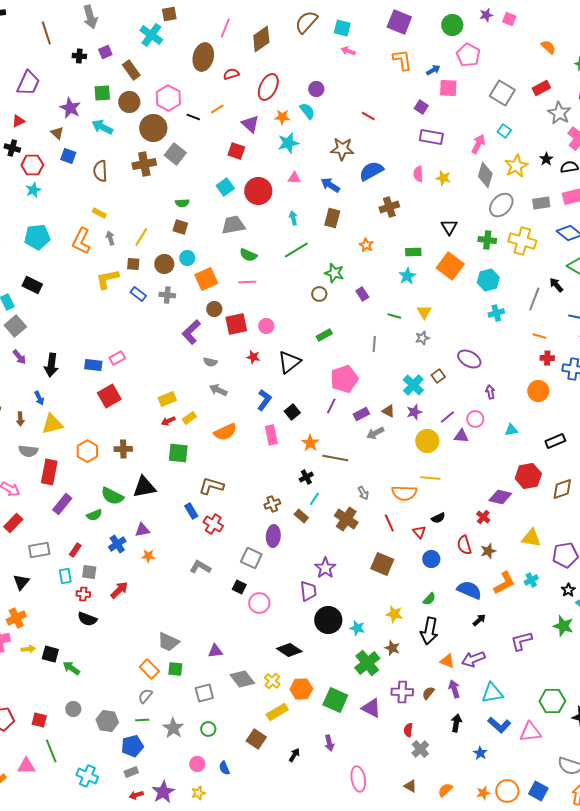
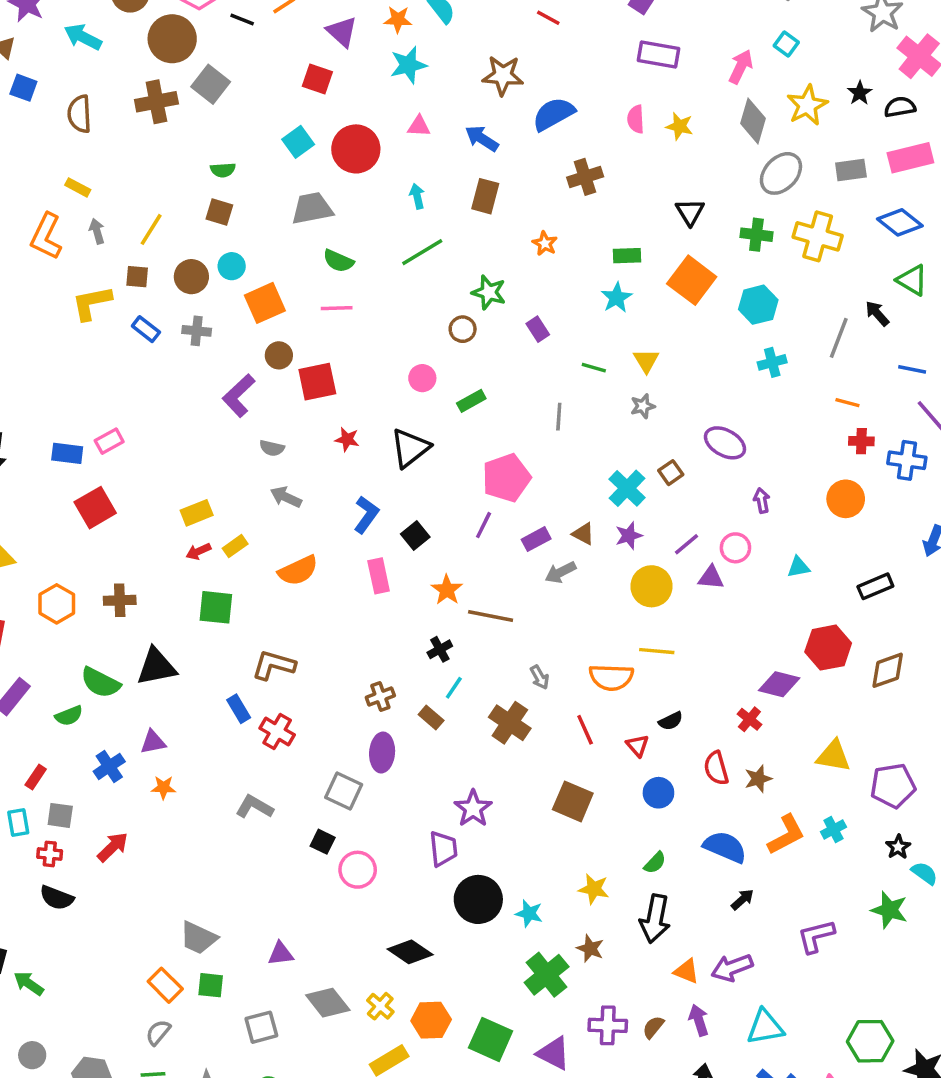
pink circle: (266, 326) -> (422, 378), moved

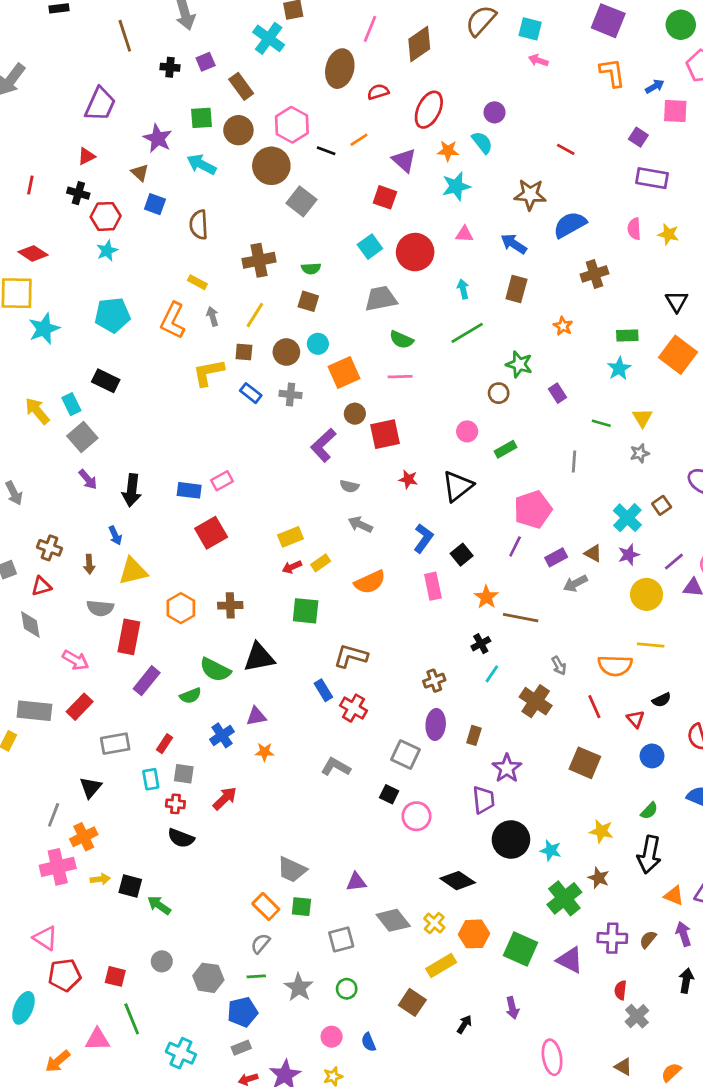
brown cross: (156, 102) -> (259, 260), moved
brown rectangle: (431, 718) -> (474, 735), moved, turned 66

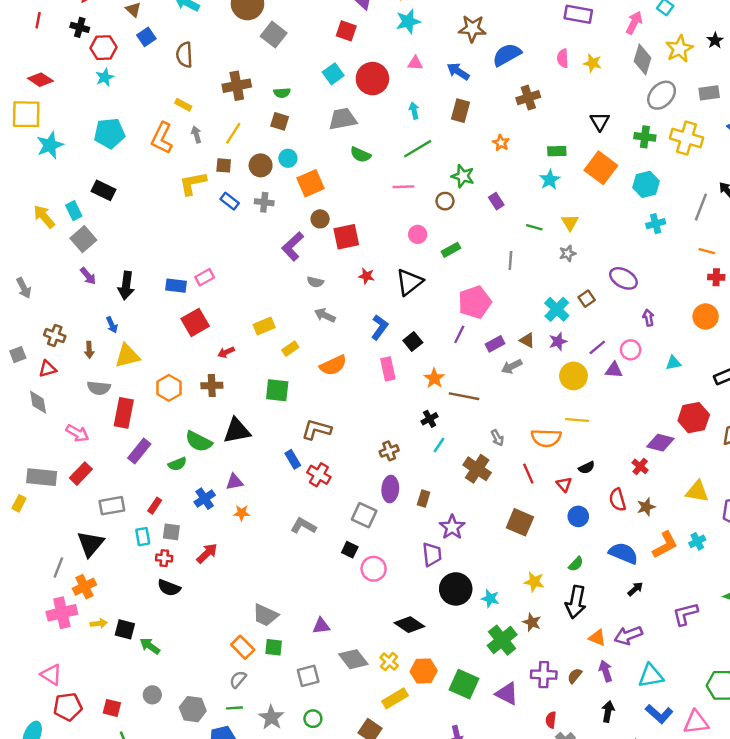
blue square: (155, 204) -> (146, 37), turned 36
pink line: (400, 377) -> (403, 187), moved
red arrow: (292, 567) -> (226, 352), moved
black triangle: (91, 787) -> (90, 544), size x1.4

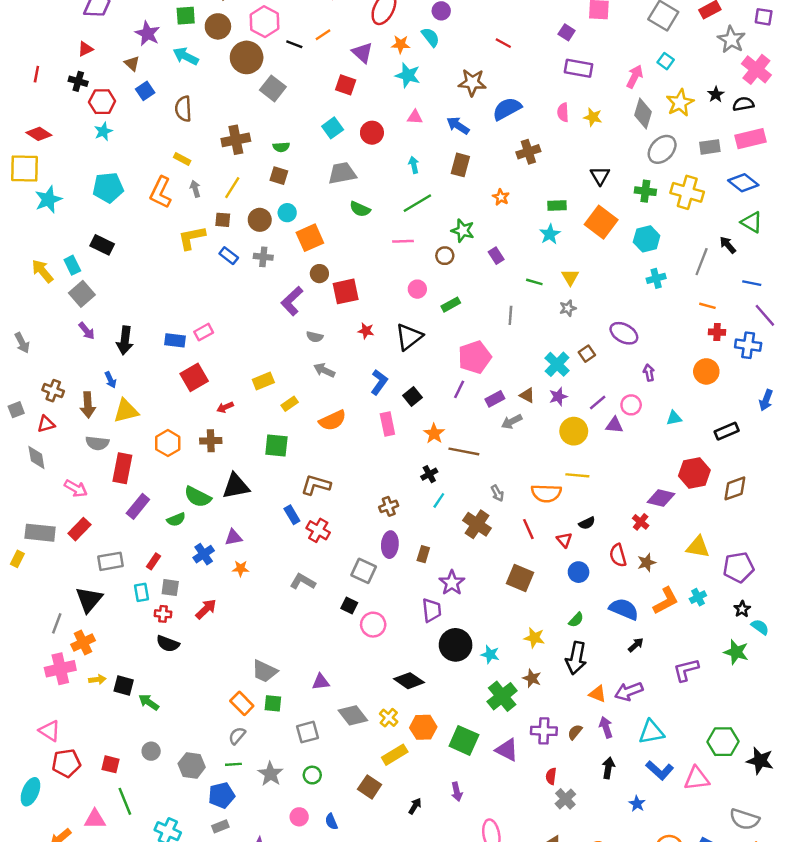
cyan star: (408, 21) -> (408, 75), turned 30
red circle: (372, 79) -> (372, 133), size x0.7
brown arrow: (89, 350) -> (88, 405), size x1.5

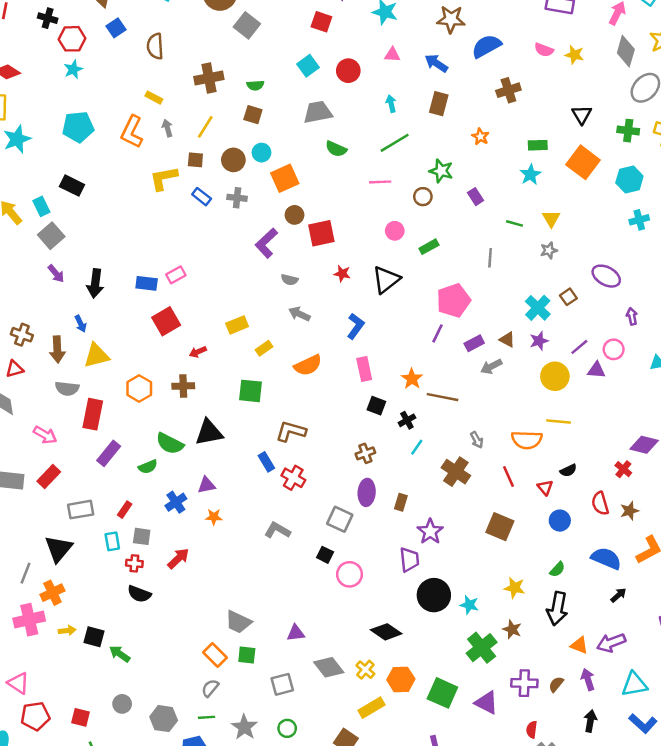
pink semicircle: (563, 112) -> (544, 50), turned -66
black square: (413, 397) -> (376, 406), moved, turned -30

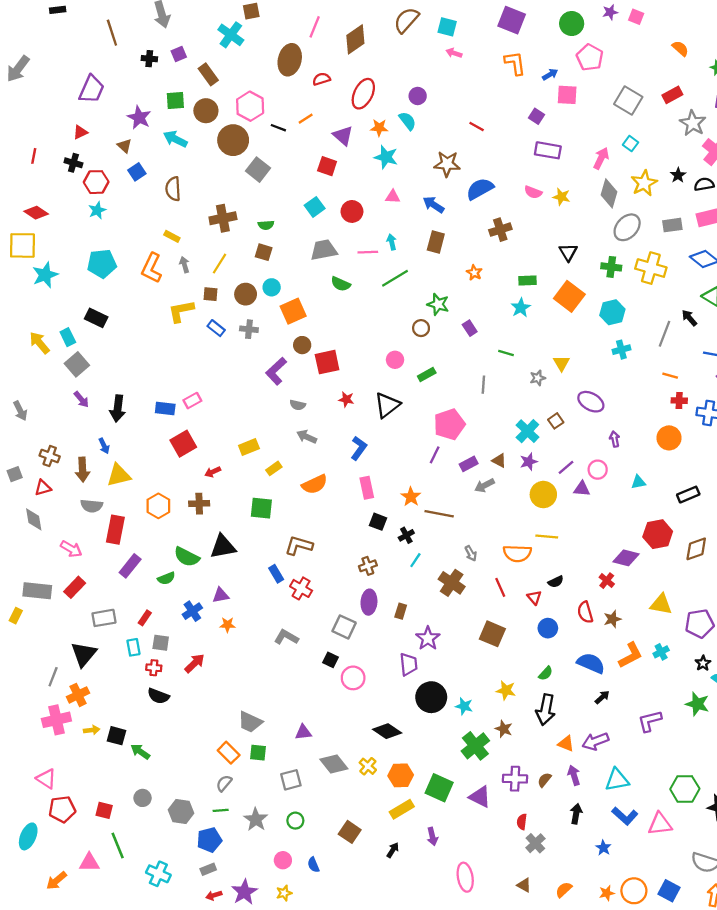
pink line: (380, 182) -> (368, 252), moved
yellow triangle: (551, 219) -> (561, 363), moved
yellow rectangle: (372, 708) -> (402, 809), moved

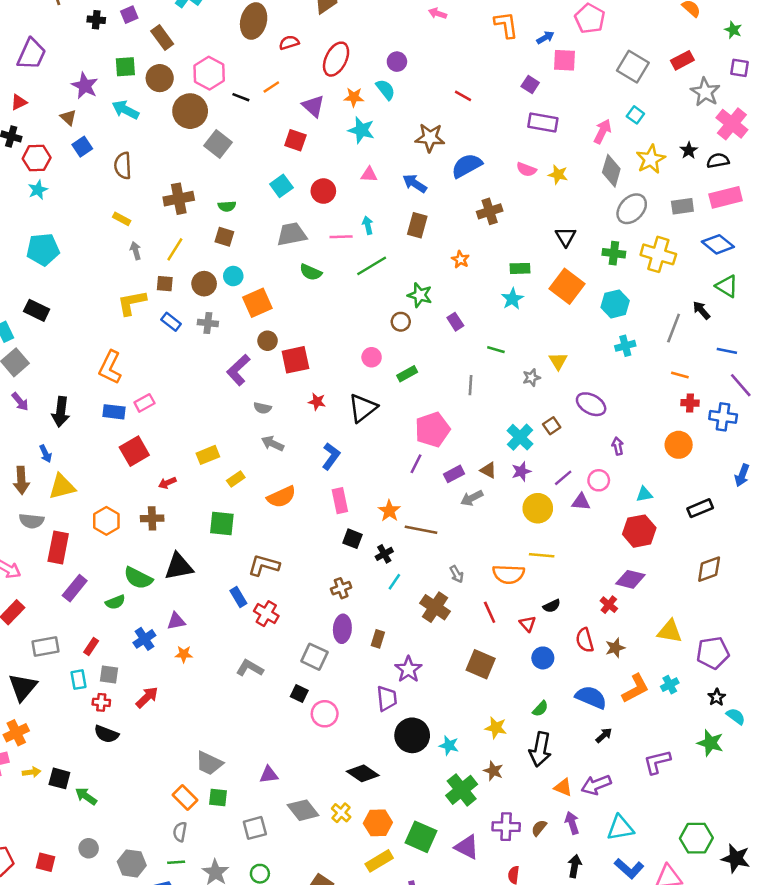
orange L-shape: (152, 268) -> (110, 367), moved
red hexagon: (658, 534) -> (639, 531), moved
gray semicircle: (224, 783) -> (180, 832), turned -30

